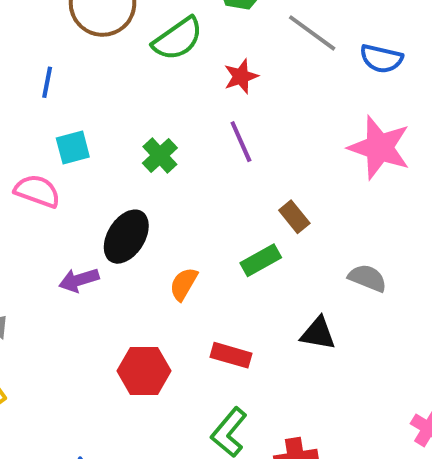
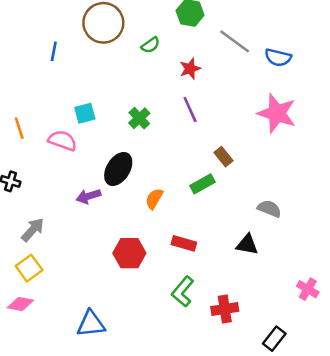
green semicircle: (178, 39) -> (150, 45), size x0.6
blue line: (47, 82) -> (54, 51), moved
gray semicircle: (367, 278) -> (269, 209), moved
black triangle: (318, 333) -> (247, 245), moved

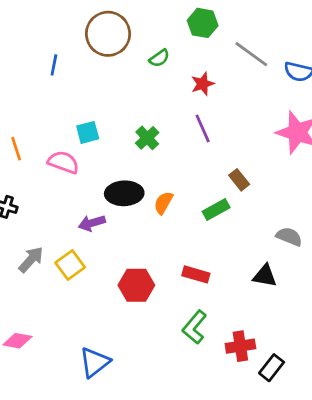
black ellipse: (118, 169) -> (124, 193), turned 56
orange semicircle: (154, 199) -> (163, 203), moved
yellow square: (29, 268) -> (70, 265), moved
blue triangle: (91, 324) -> (94, 362), turned -32
black rectangle: (274, 339) -> (272, 368), moved

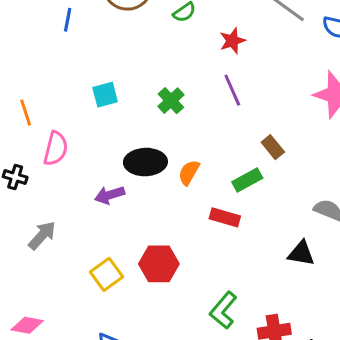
pink semicircle: (63, 162) -> (56, 149), moved, turned 84
yellow square: (70, 265) -> (107, 274), moved
red rectangle: (196, 274) -> (225, 217), moved

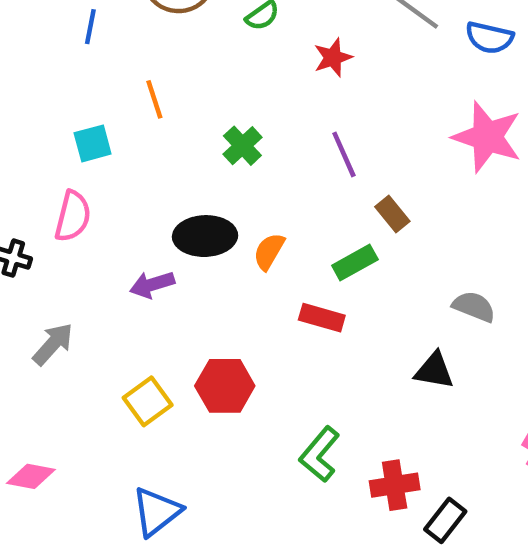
purple line: (232, 90) -> (344, 154), moved
cyan square: (105, 95) -> (93, 143), moved
orange line: (26, 113) -> (154, 99), moved

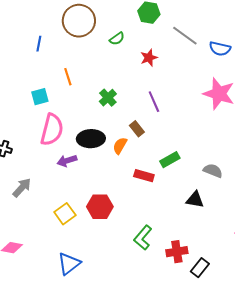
brown rectangle: (392, 214) -> (137, 129), moved
pink semicircle: (73, 216) -> (52, 130), moved, size x1.4
green rectangle: (355, 262) -> (170, 160), moved

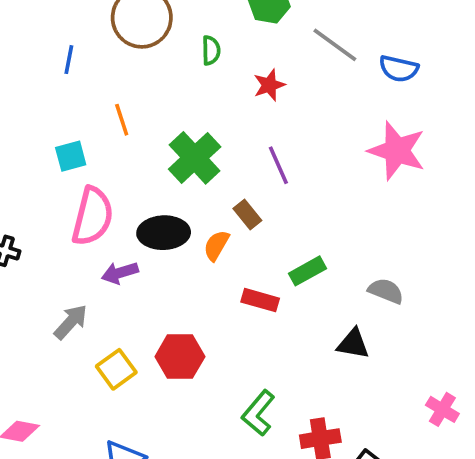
green semicircle: (117, 39) -> (211, 50), turned -56
green cross: (108, 98) -> (195, 158), size x1.6
gray arrow: (22, 188) -> (71, 322), moved

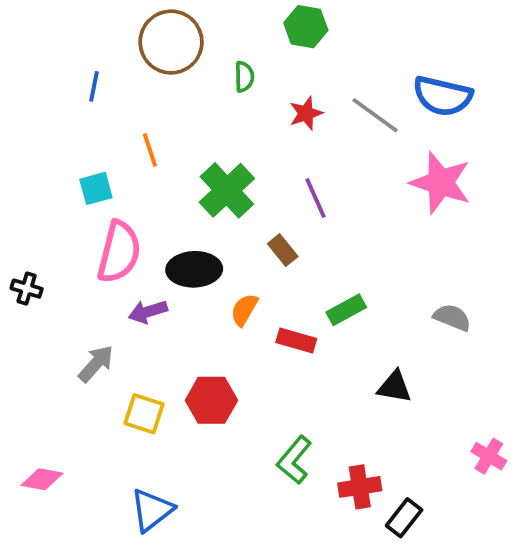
gray line: (335, 45) -> (375, 115), moved
blue semicircle: (399, 69) -> (443, 96), size x1.4
orange semicircle: (216, 245) -> (244, 310), moved
gray semicircle: (386, 291) -> (452, 317), moved
yellow square: (116, 369) -> (144, 414), turned -36

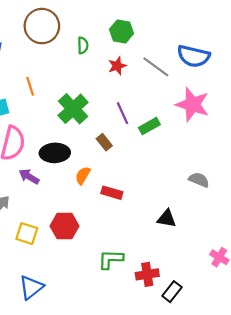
green hexagon: (306, 27) -> (121, 31), moved
green rectangle: (346, 310) -> (149, 126), moved
purple arrow: (148, 312) -> (29, 177), turned 48
green L-shape: (294, 460) -> (111, 259), turned 52

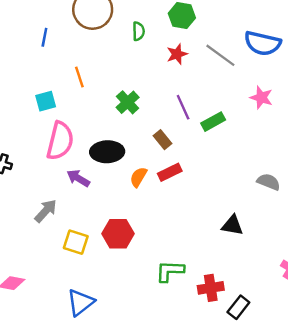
pink star: (192, 105) -> (261, 98), size x0.6
green cross: (73, 109) -> (128, 102), size x0.7
red rectangle: (112, 193) -> (170, 172), moved, turned -42

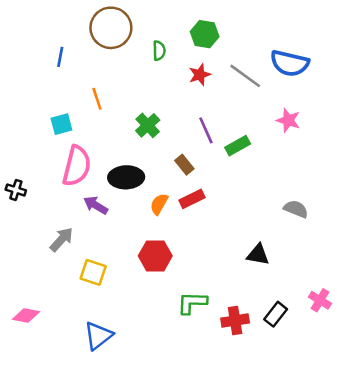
red hexagon: (118, 234) -> (155, 256), moved
black rectangle: (238, 307) -> (276, 314), moved

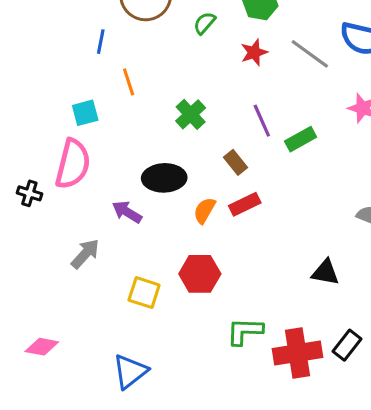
green semicircle: (159, 51) -> (204, 23), turned -138
blue line: (60, 57) -> (101, 42), moved
pink semicircle: (77, 166) -> (73, 164), moved
yellow square: (93, 272) -> (144, 293), moved
red cross: (235, 321) -> (297, 353), size x1.4

